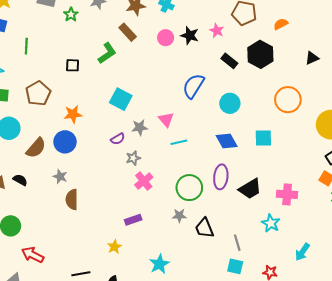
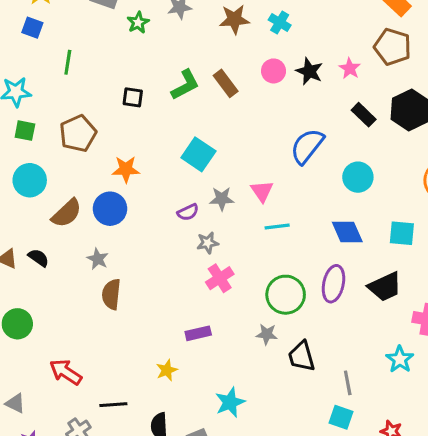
brown rectangle: (128, 32) -> (226, 83), moved
black trapezoid: (250, 189) -> (385, 287), moved
red arrow: (33, 255) -> (66, 372), moved

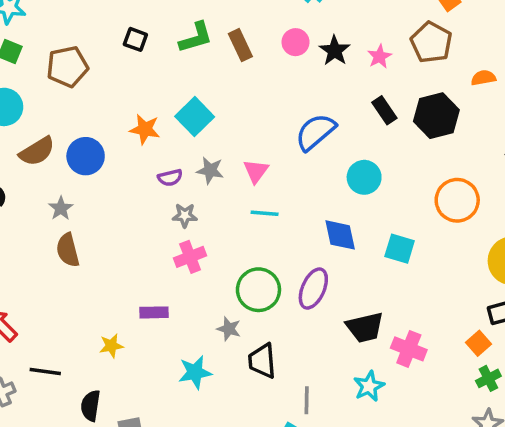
orange star: (126, 169) -> (145, 129), moved
black trapezoid: (385, 287) -> (365, 327), moved
brown semicircle: (111, 294) -> (68, 250), turned -32
cyan star: (230, 402) -> (195, 372), moved

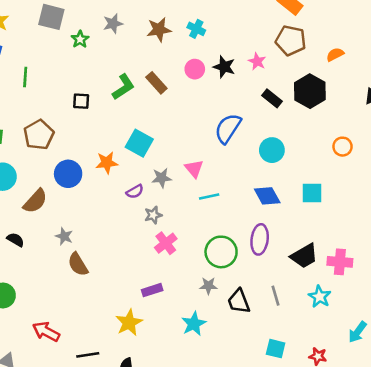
blue circle: (86, 156) -> (68, 174), moved
orange circle: (457, 200) -> (343, 147), size x0.6
yellow star: (111, 346) -> (129, 323), size x1.5
gray line: (307, 400) -> (276, 296), moved

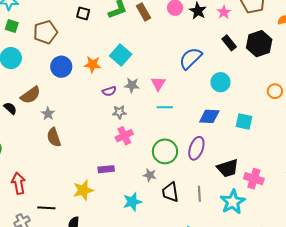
blue diamond: (267, 196) -> (209, 116), turned -70
brown semicircle: (35, 201) -> (31, 95), moved
cyan star: (320, 297) -> (233, 202), size x1.4
red arrow: (46, 332) -> (19, 183), turned 40

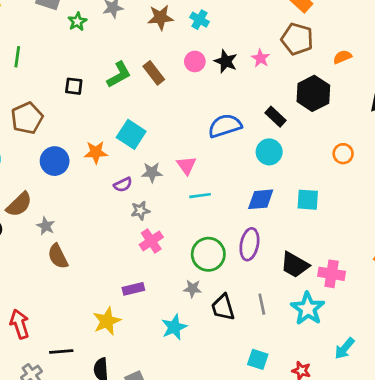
black rectangle: (229, 43) -> (275, 117), moved
blue semicircle: (191, 58) -> (225, 126), turned 35
black trapezoid: (228, 168) -> (295, 265), turned 55

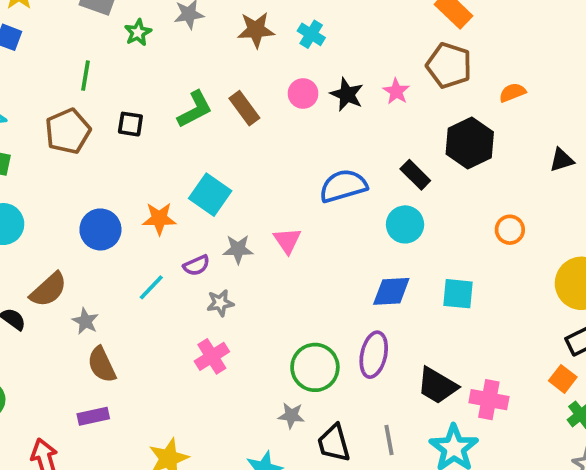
green line: (17, 57) -> (86, 76), moved
brown pentagon: (27, 118) -> (68, 131), moved
cyan line: (200, 196) -> (151, 287), moved, turned -40
pink cross: (151, 241) -> (212, 356), moved
purple rectangle: (133, 289) -> (93, 416), moved

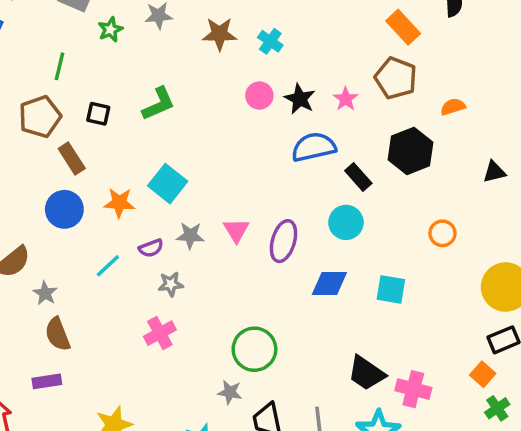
brown rectangle: (244, 108) -> (72, 158), moved
blue semicircle: (343, 186) -> (314, 147), moved
purple ellipse: (374, 355) -> (283, 241), moved

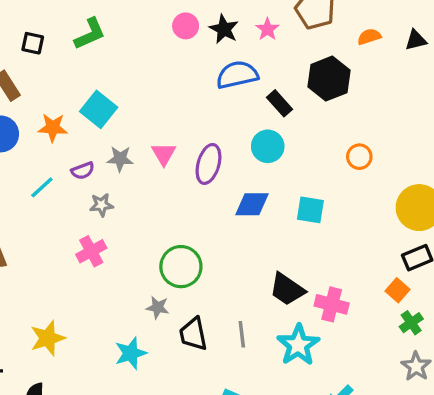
black triangle: (494, 172) -> (416, 40), moved

